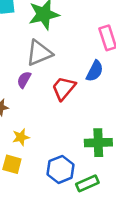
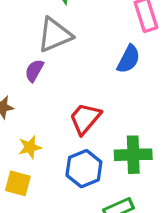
red trapezoid: (64, 88) -> (85, 119), moved
blue hexagon: (60, 169) -> (84, 169), moved

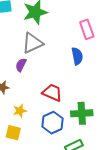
blue semicircle: (129, 59) -> (77, 56), turned -36
red trapezoid: (85, 119) -> (52, 93), turned 75

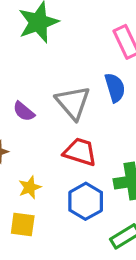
gray triangle: (32, 43) -> (73, 103), moved, turned -40
purple semicircle: (21, 65) -> (24, 111), turned -72

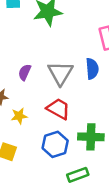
purple semicircle: (24, 111) -> (25, 72), turned 63
yellow star: (30, 187) -> (19, 116), moved

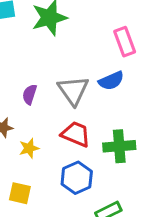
blue semicircle: (92, 69) -> (111, 81), turned 78
green cross: (91, 137) -> (119, 146), moved

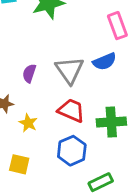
yellow star: (29, 148) -> (28, 123), turned -30

